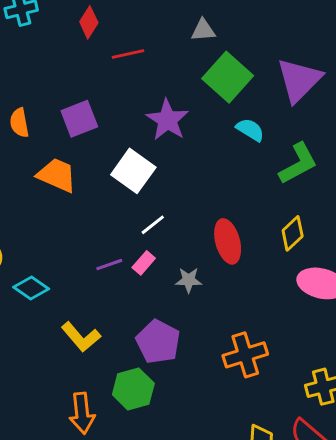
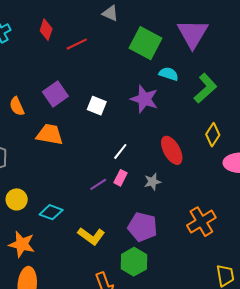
gray triangle: (203, 30) -> (110, 13), moved, turned 42
purple star: (167, 120) -> (144, 99), moved
white square: (133, 171) -> (97, 106), moved, size x0.7

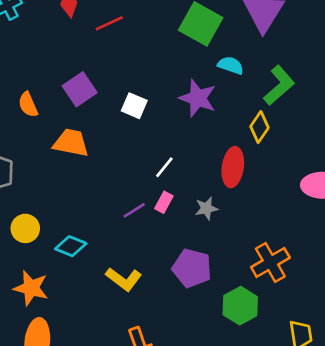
yellow diamond: (213, 135) -> (259, 127), moved
red ellipse: (172, 150) -> (233, 167), turned 36
green hexagon: (134, 262) -> (240, 306), moved

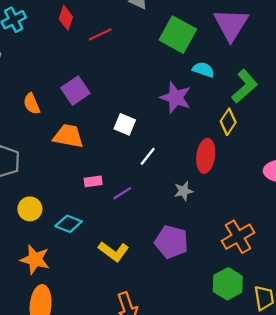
white square: (134, 106) -> (125, 124), moved
pink rectangle: (164, 202) -> (93, 181), moved, turned 54
green hexagon: (240, 306) -> (228, 284), moved

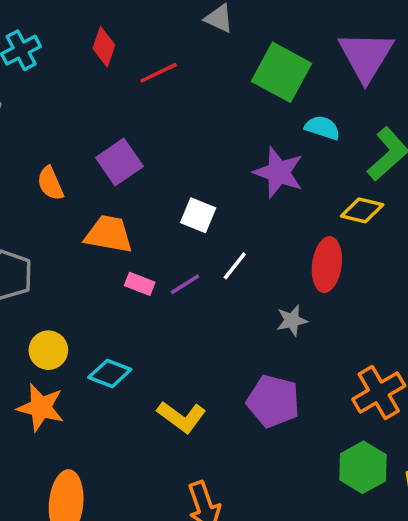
yellow diamond: (228, 122) -> (362, 210), turned 70
pink rectangle: (93, 181) -> (140, 284), moved, turned 30
purple line: (122, 193) -> (185, 284), moved
orange star: (35, 259) -> (41, 407), moved

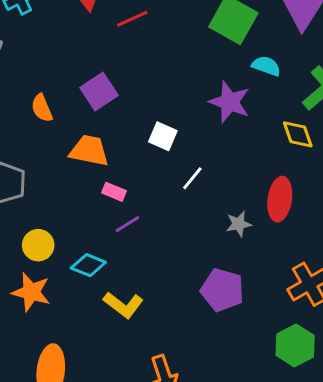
yellow diamond: (362, 210) -> (298, 134), turned 56
red ellipse: (327, 265) -> (280, 199), moved
purple line: (185, 284) -> (127, 224), moved
yellow L-shape: (182, 417) -> (123, 305), moved

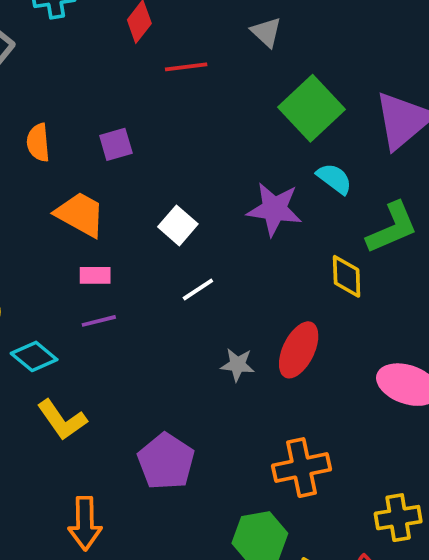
purple square: (99, 91) -> (116, 144), size x0.7
purple star: (230, 102) -> (274, 209), turned -30
pink rectangle: (114, 192) -> (95, 275), turned -40
purple pentagon: (222, 290) -> (166, 461), moved

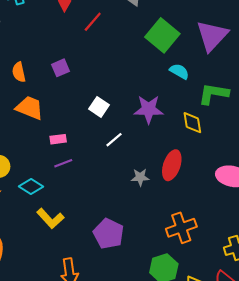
red line: (186, 67) -> (93, 22), turned -35
purple star: (274, 209) -> (149, 109), moved
orange trapezoid: (80, 214) -> (30, 108), moved
green L-shape: (392, 228) -> (213, 94), turned -140

